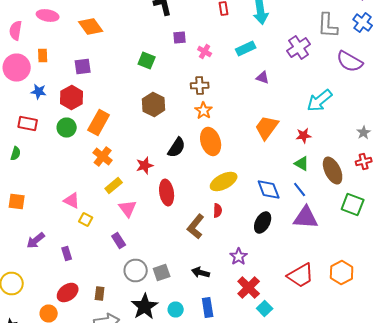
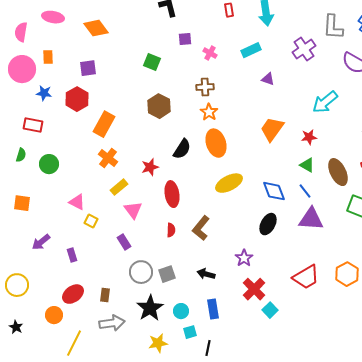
green circle: (67, 128) -> (49, 164), moved
red semicircle: (218, 210) -> (171, 230), moved

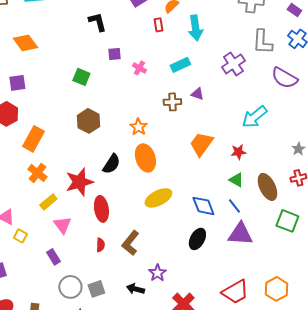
brown cross: (205, 87) -> (172, 102), moved
red star: (150, 167) -> (79, 182), size x1.6
purple star: (244, 258) -> (157, 273), moved

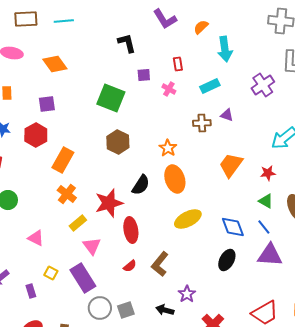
red rectangle: (158, 25) -> (178, 64), moved
green square: (81, 77) -> (111, 98), size x1.6
yellow square: (20, 236) -> (51, 273), moved
red semicircle: (100, 245) -> (130, 266), turned 48
purple rectangle: (53, 257) -> (83, 278), size x1.8

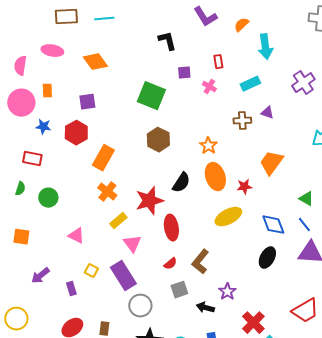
red star: (268, 173) -> (244, 187), moved
gray square: (126, 310) -> (179, 290), moved

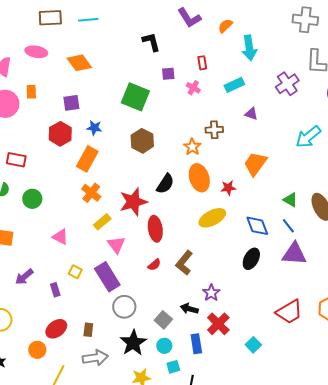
brown cross: (242, 121) -> (214, 130), moved
blue star: (43, 127) -> (94, 128), moved
gray square: (179, 290) -> (163, 320), moved, turned -30
red cross: (253, 323) -> (218, 324), moved

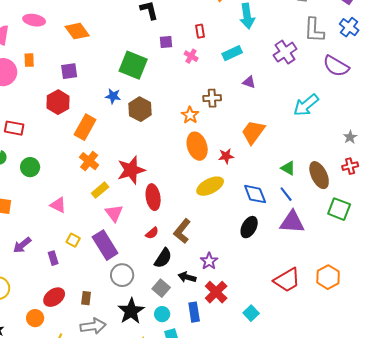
blue star: (94, 128) -> (113, 96), moved
black semicircle: (165, 184) -> (163, 258), moved

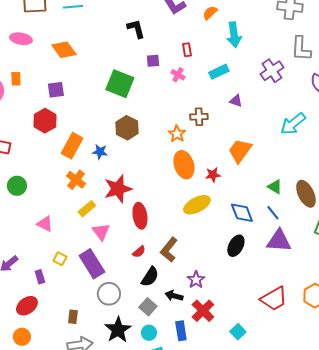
blue star: (113, 96) -> (100, 152), moved
red ellipse: (54, 297) -> (27, 306), moved

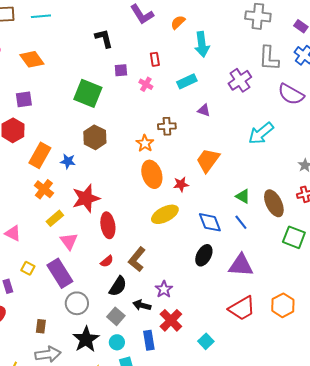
purple triangle: (279, 241) -> (241, 265), moved

